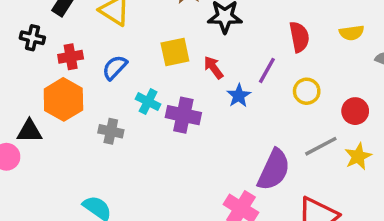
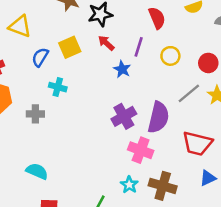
blue semicircle: (115, 67) -> (40, 57), moved
red arrow: (213, 67) -> (106, 43), moved
purple cross: (183, 115) -> (124, 116), moved, turned -30

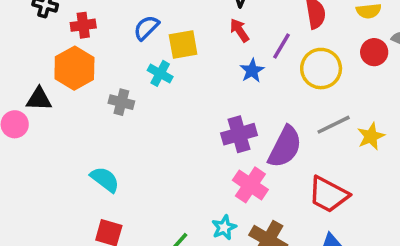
yellow square: (70, 47) -> (183, 45), moved
yellow circle: (170, 56) -> (321, 69), size x1.5
red circle: (208, 63) -> (374, 52), moved

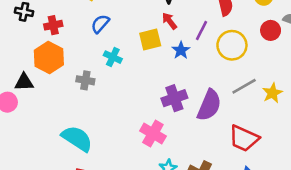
yellow square: (183, 45) -> (150, 40), moved
cyan semicircle: (105, 179) -> (77, 138), size x1.4
pink cross: (250, 185) -> (153, 133), moved

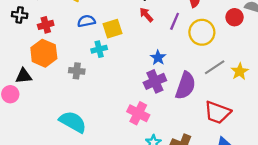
blue semicircle: (100, 24) -> (86, 21), turned 42
yellow square: (150, 40) -> (112, 29), moved
blue star: (181, 50) -> (158, 58), moved
cyan cross: (113, 57) -> (99, 49), turned -35

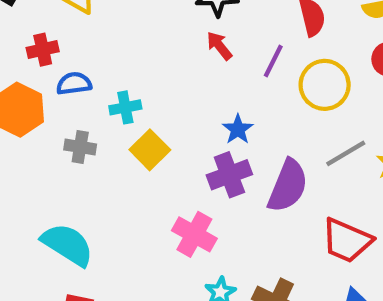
blue semicircle: (86, 21) -> (74, 84), moved
red cross: (46, 25) -> (43, 50), moved
yellow square: (112, 29) -> (150, 150), moved, turned -30

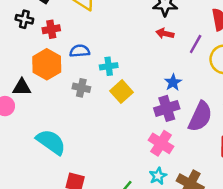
red arrow: (219, 46) -> (165, 33), turned -42
red cross: (43, 50) -> (51, 29), moved
pink cross: (194, 234) -> (161, 143), moved
cyan semicircle: (68, 245) -> (51, 142), moved

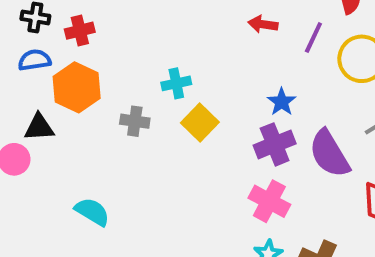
blue semicircle: (80, 51) -> (34, 60), moved
purple semicircle: (200, 117) -> (329, 154), turned 128
cyan semicircle: (51, 142) -> (92, 212), size x0.7

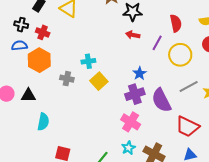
red cross: (80, 31) -> (43, 32), turned 32
black triangle: (39, 127) -> (28, 95), moved
cyan semicircle: (92, 212) -> (43, 122), turned 66

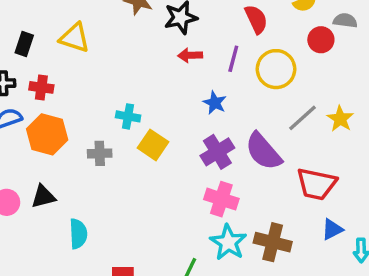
cyan cross: (88, 61) -> (128, 116), turned 32
blue star: (140, 73) -> (215, 103), moved
cyan star: (128, 148) -> (228, 242), size x1.5

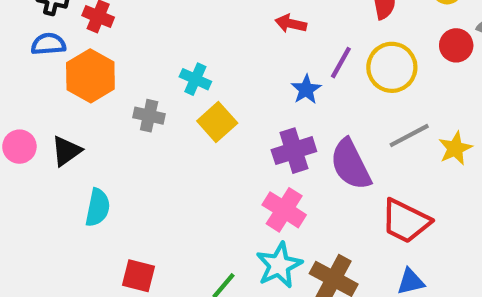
purple line: (233, 59) -> (341, 63), moved
black triangle: (43, 197) -> (66, 151), turned -36

